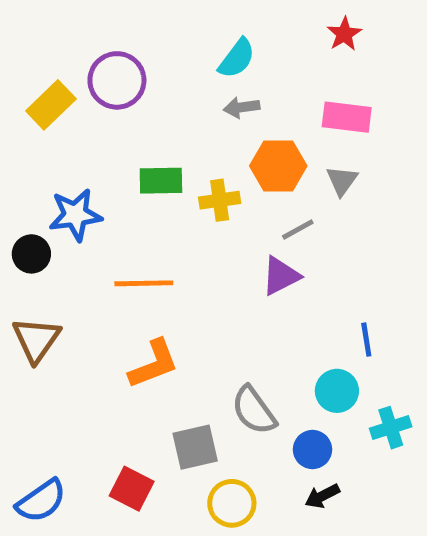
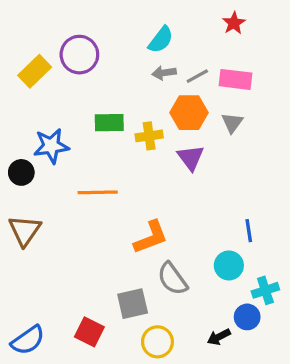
gray line: (298, 230) -> (197, 76), moved
purple triangle: (281, 276) -> (191, 158), moved, turned -40
orange L-shape: (154, 364) -> (151, 237), moved
blue circle: (312, 450) -> (247, 317), moved

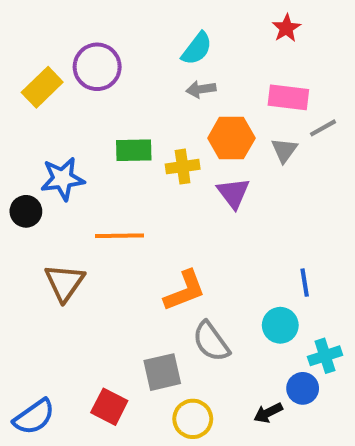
gray line: (197, 76) -> (323, 128), moved
brown triangle: (25, 231) -> (65, 283), moved

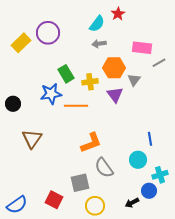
red star: (286, 28) -> (118, 14), moved
green rectangle: (134, 150) -> (66, 74), turned 60
gray triangle: (284, 150) -> (134, 80), moved
blue star: (63, 179) -> (51, 94), moved
orange line: (120, 236) -> (76, 106), moved

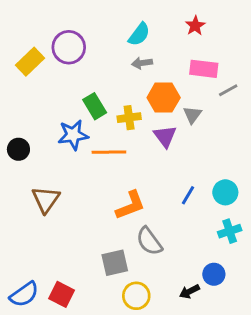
red star: (118, 14) -> (195, 26), moved
blue line: (150, 139) -> (188, 195), moved, turned 40
cyan circle: (138, 160) -> (225, 192), moved
cyan cross: (160, 175) -> (230, 231), moved
red square: (54, 200) -> (62, 294), moved

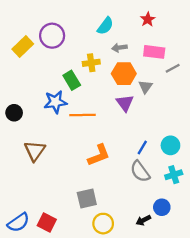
gray arrow: (142, 63) -> (119, 48), moved
yellow cross: (129, 118) -> (91, 63), moved
gray semicircle: (149, 241) -> (140, 171), moved

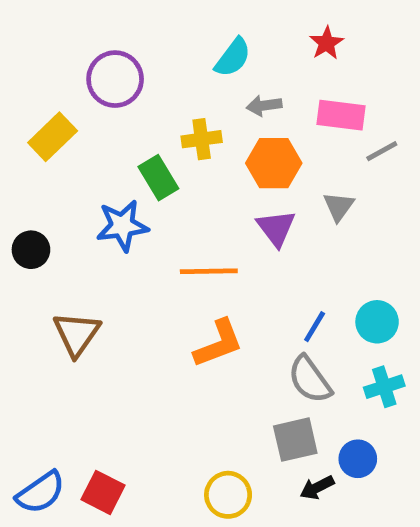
yellow rectangle: (23, 47) -> (53, 137), moved
gray triangle: (145, 87) -> (339, 206), moved
orange line: (83, 115) -> (209, 271), moved
gray square: (87, 199) -> (295, 440), moved

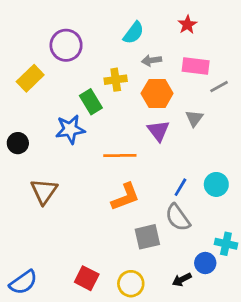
cyan cross: (384, 387) -> (226, 244), moved, turned 30
gray square: (295, 440) -> (147, 237), moved
red square: (103, 492) -> (87, 278), moved

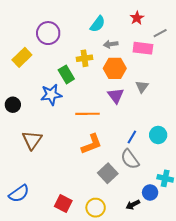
gray line: (219, 87) -> (160, 33), moved
gray square: (147, 237) -> (108, 173), turned -30
blue semicircle: (23, 282) -> (19, 193), moved

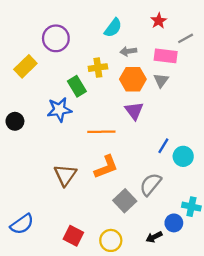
gray triangle: (142, 87) -> (161, 80), moved
blue line: (132, 137) -> (163, 146), moved
brown triangle: (32, 140) -> (65, 175), moved
gray semicircle: (130, 159) -> (150, 184), turned 75

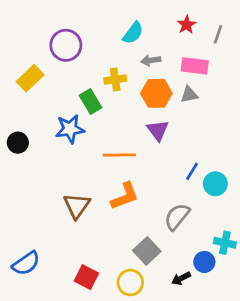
gray line: (186, 38) -> (218, 34), moved, turned -42
gray triangle: (161, 80) -> (189, 95), turned 42
gray square: (125, 201) -> (147, 251), moved

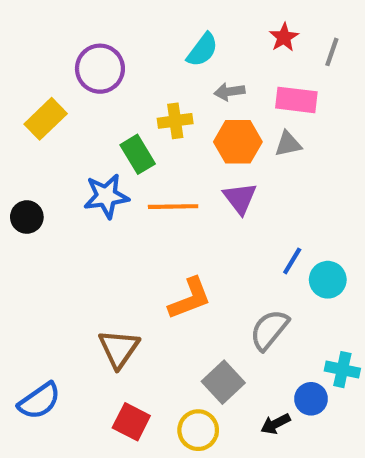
orange line: (119, 155) -> (173, 207), moved
brown triangle: (77, 206) -> (119, 349), moved

